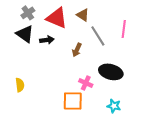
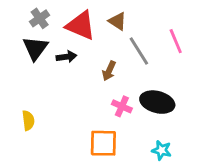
pink line: (124, 29) -> (176, 41), turned -30
black triangle: (25, 34) -> (35, 48), turned 30
pink cross: (86, 83) -> (122, 106), moved

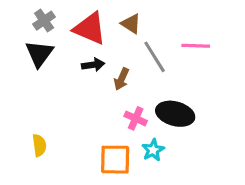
pink line: (176, 41) -> (196, 46), turned -65
black arrow: (67, 57) -> (93, 65), moved
yellow semicircle: (28, 120) -> (39, 145), moved
cyan star: (162, 150) -> (153, 150), moved, turned 30

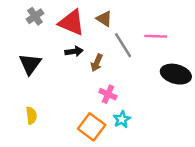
black triangle: (39, 54) -> (30, 64), moved
black ellipse: (175, 114) -> (176, 74), moved
orange square: (115, 160) -> (92, 127), turned 36

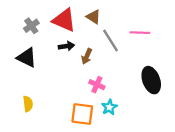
gray cross: (35, 16) -> (31, 26), moved
black triangle: (30, 64) -> (27, 57), turned -40
black ellipse: (176, 74) -> (151, 80), moved, turned 55
orange square: (92, 127) -> (82, 114), turned -30

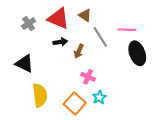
black triangle: (27, 57) -> (24, 64), moved
black ellipse: (151, 80) -> (137, 53), moved
yellow semicircle: (28, 104) -> (40, 95), moved, size x1.6
orange square: (82, 114) -> (75, 104), turned 35

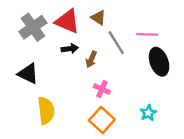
gray cross: (29, 24) -> (33, 27), size x1.6
cyan star: (99, 97) -> (148, 113), moved
orange square: (75, 104) -> (102, 120), moved

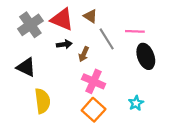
pink cross: (102, 89) -> (94, 81), size x1.5

